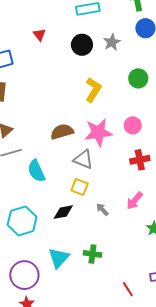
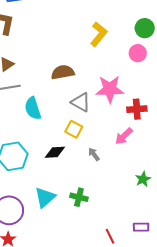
pink circle: (133, 125) -> (138, 53), moved
pink star: (98, 132) -> (110, 89), moved
pink arrow: (135, 201) -> (124, 136), moved

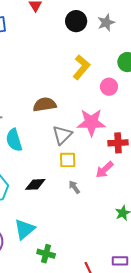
pink circle: (138, 53) -> (109, 87), moved
gray triangle: (81, 102) -> (62, 135), turned 45
yellow square: (74, 129) -> (68, 160), moved, turned -30
green cross: (79, 197) -> (46, 254), moved

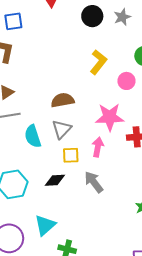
gray triangle: (62, 135) -> (62, 129), moved
yellow square: (68, 160) -> (71, 155), moved
pink arrow: (105, 170) -> (98, 147), moved, turned 144
gray arrow: (74, 187) -> (94, 182), size x1.6

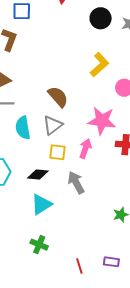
brown semicircle: (63, 100) -> (58, 97), turned 50
cyan triangle: (45, 225) -> (41, 204), moved

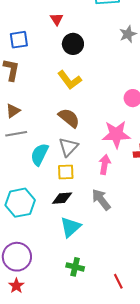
black circle: (101, 18) -> (73, 44), moved
yellow L-shape: (99, 65) -> (69, 80), moved, turned 105
cyan semicircle: (23, 128) -> (40, 154), turned 45
yellow square: (58, 152) -> (66, 172), moved

